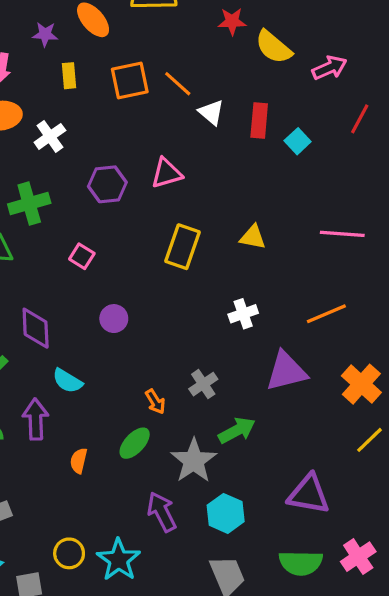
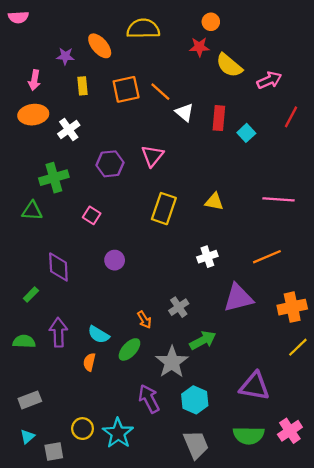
pink triangle: (167, 173) -> (152, 156), turned -35
cyan semicircle: (67, 381) -> (99, 335), moved
orange cross: (361, 384) -> (292, 307), turned 36

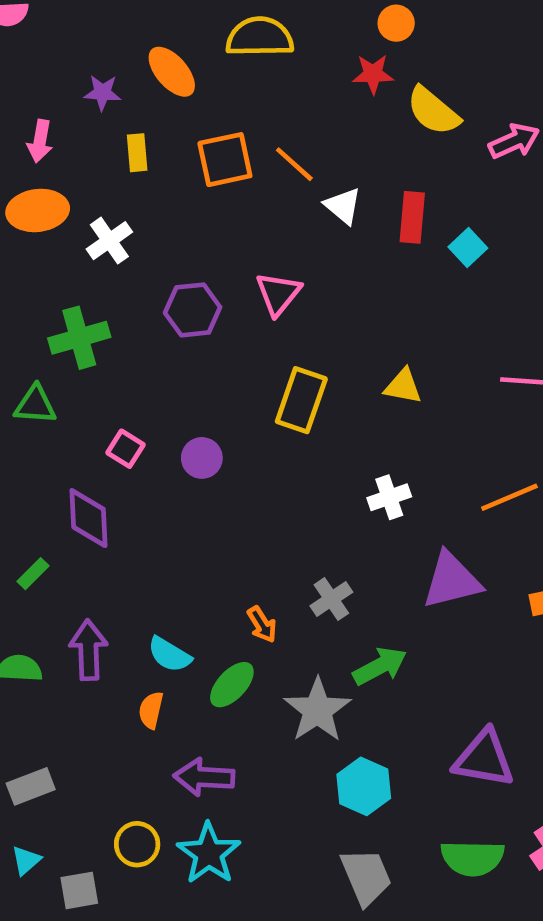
pink square: (92, 215) -> (126, 449), moved
purple circle: (115, 260) -> (202, 458), moved
purple arrow: (149, 399) -> (204, 777), moved, turned -60

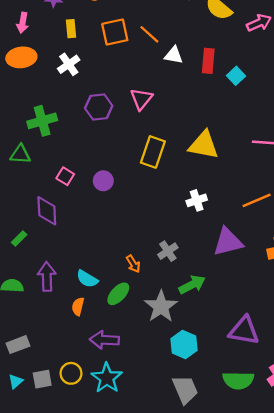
white triangle: (343, 206) -> (174, 55), turned -30
white cross: (109, 241) -> (69, 64), moved
yellow triangle: (403, 386) -> (204, 145), size x1.6
gray square: (79, 890) -> (42, 379), moved

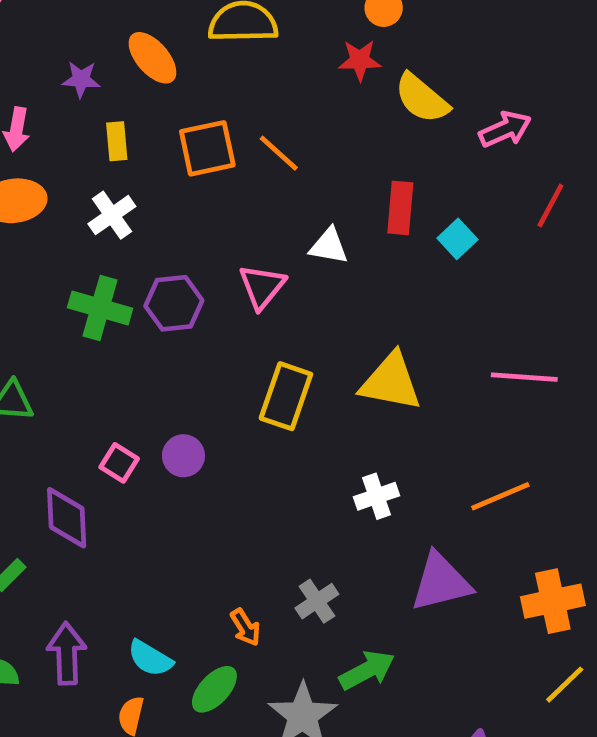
white triangle: (174, 55) -> (329, 246), moved
green cross: (42, 121) -> (100, 308), moved, turned 32
pink square: (65, 176) -> (119, 463), moved

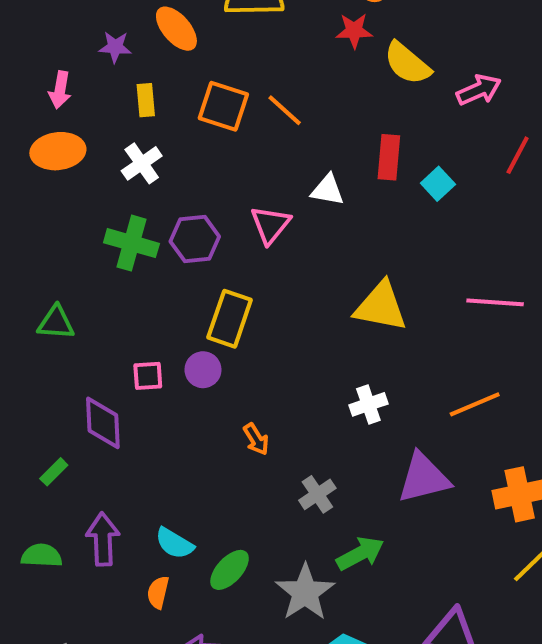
orange square: (207, 148) -> (223, 106), turned 30
yellow rectangle: (286, 396) -> (230, 319), moved
pink square: (119, 463) -> (148, 376), turned -36
orange arrow: (245, 627) -> (256, 439), moved

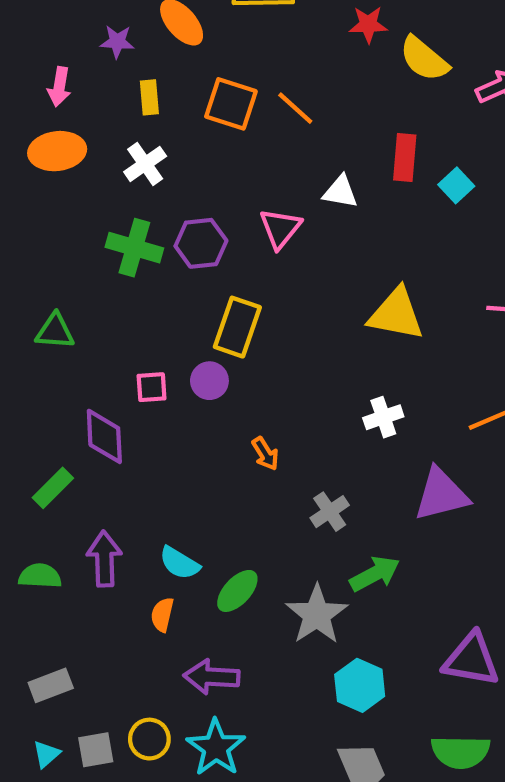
green rectangle: (54, 472) -> (53, 488), size x1.4

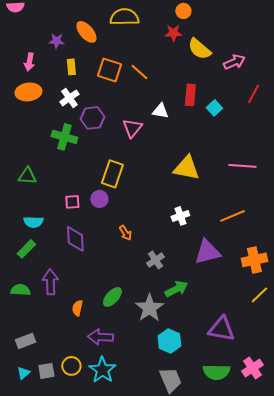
purple hexagon: (201, 243) -> (92, 118), moved
purple diamond: (104, 436) -> (75, 239), moved
cyan semicircle: (179, 563) -> (33, 222), moved, turned -30

